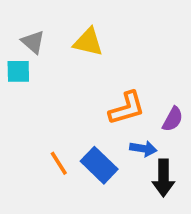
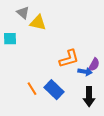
gray triangle: (33, 42) -> (23, 13), moved
yellow triangle: (88, 42) -> (38, 23), moved
blue arrow: (143, 149) -> (85, 72), moved

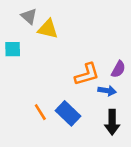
purple semicircle: (94, 65) -> (118, 69), moved

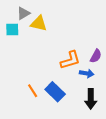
gray triangle: (29, 16) -> (23, 13), turned 48
cyan square: (13, 49) -> (12, 30), moved

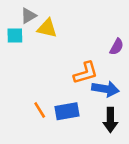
purple semicircle: (96, 56) -> (117, 47), moved
blue arrow: (87, 73) -> (105, 89), size x1.5
blue rectangle: (55, 92) -> (67, 111), turned -54

